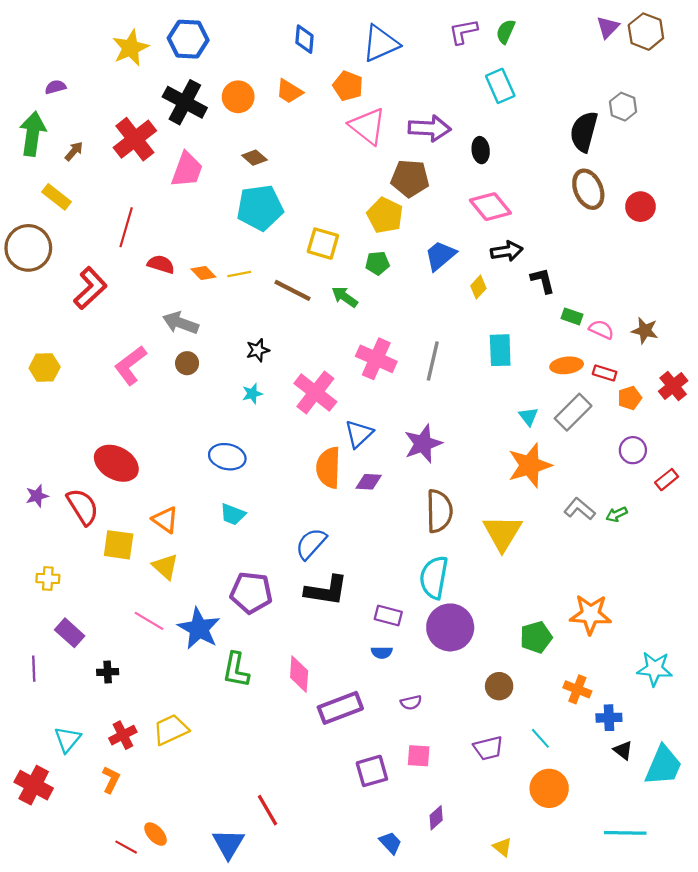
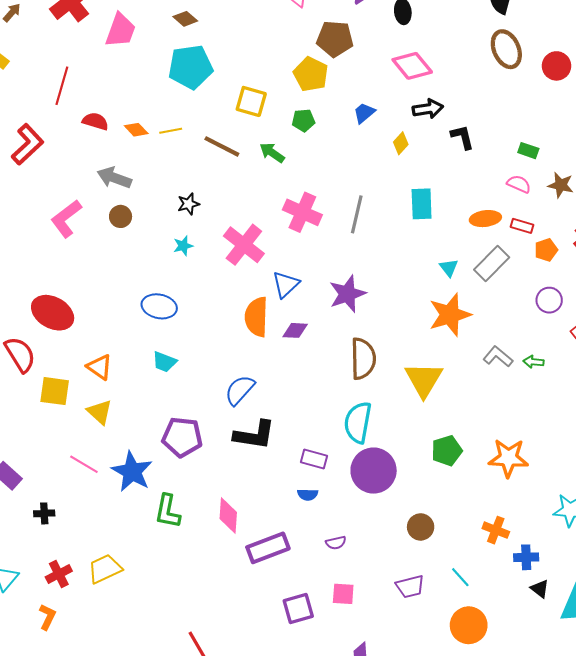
blue trapezoid: (440, 256) -> (364, 113), size x0.7
green rectangle: (572, 316) -> (528, 151), moved
green arrow: (617, 514) -> (533, 362), turned 30
green pentagon: (536, 637) -> (447, 451), moved

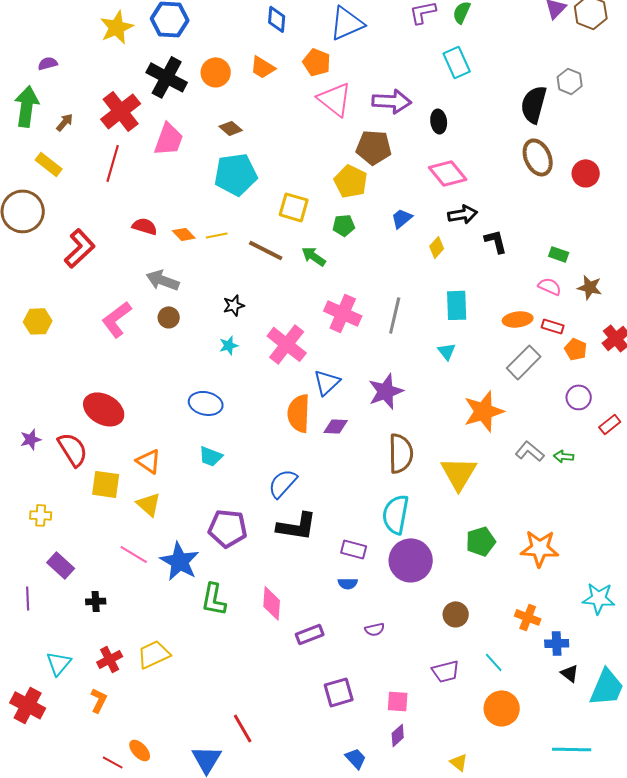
red line: (62, 86) -> (113, 163), moved
orange pentagon: (546, 250) -> (576, 349), turned -30
cyan triangle: (449, 268) -> (447, 351), moved
purple rectangle: (268, 548) -> (310, 634), size x0.7
pink square: (343, 594) -> (398, 701), moved

